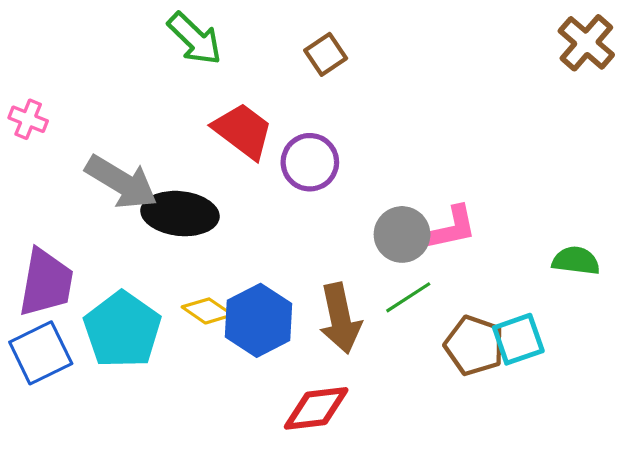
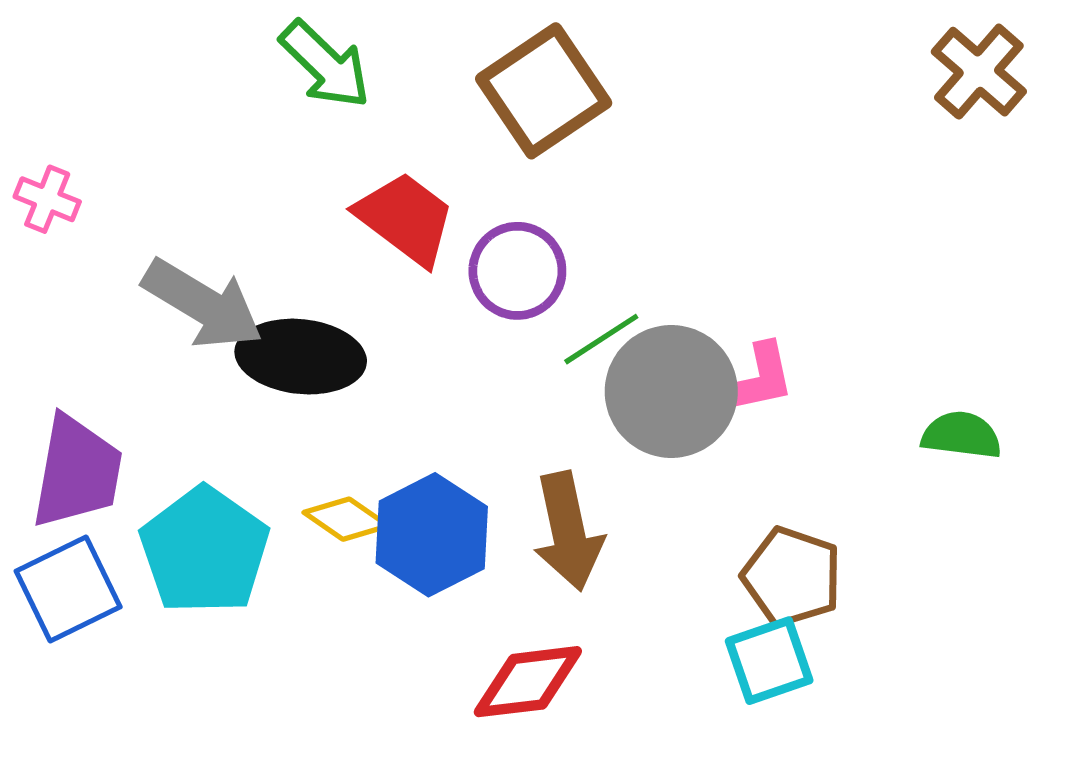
brown square: (326, 54) -> (544, 91), size x1.8
gray circle: (402, 234) -> (671, 391), size x1.4
green line: (408, 297) -> (601, 339), moved
cyan square: (518, 339) -> (769, 661), moved

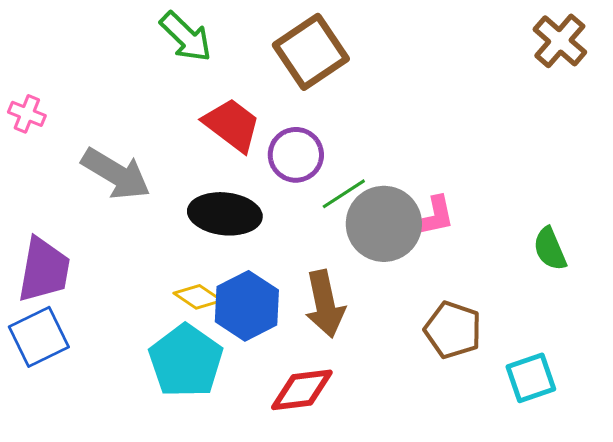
black ellipse: (301, 357) -> (225, 214), moved
green semicircle: (961, 435) -> (550, 249), turned -120
cyan pentagon: (205, 551) -> (186, 361), moved
cyan square: (769, 661) -> (531, 378), moved

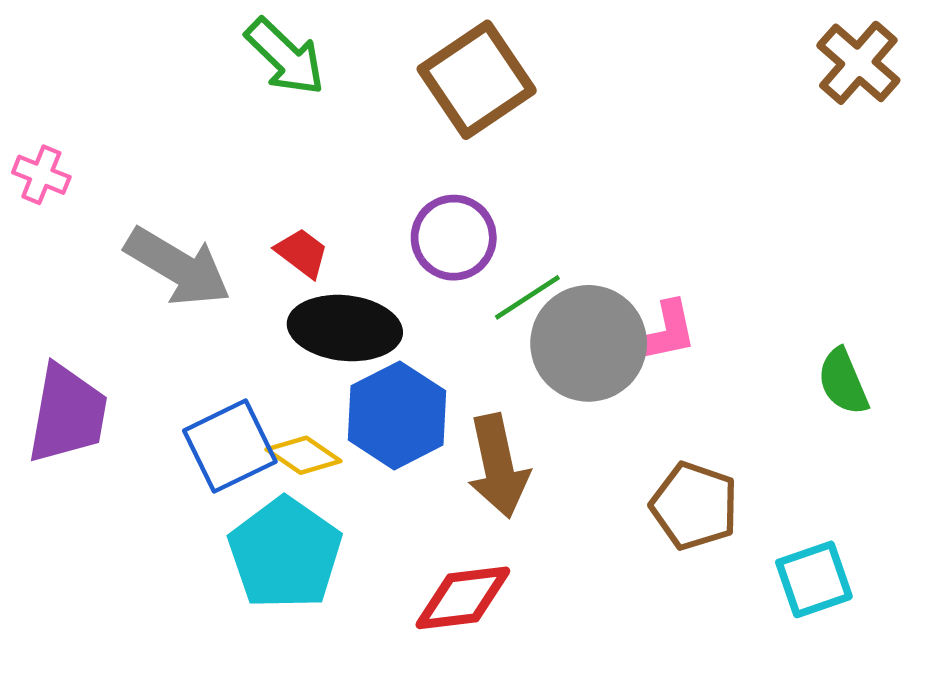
red trapezoid: (232, 125) -> (302, 253), moved, size x0.6
blue hexagon: (247, 306) -> (397, 415), moved
blue square: (39, 337) -> (230, 446), moved

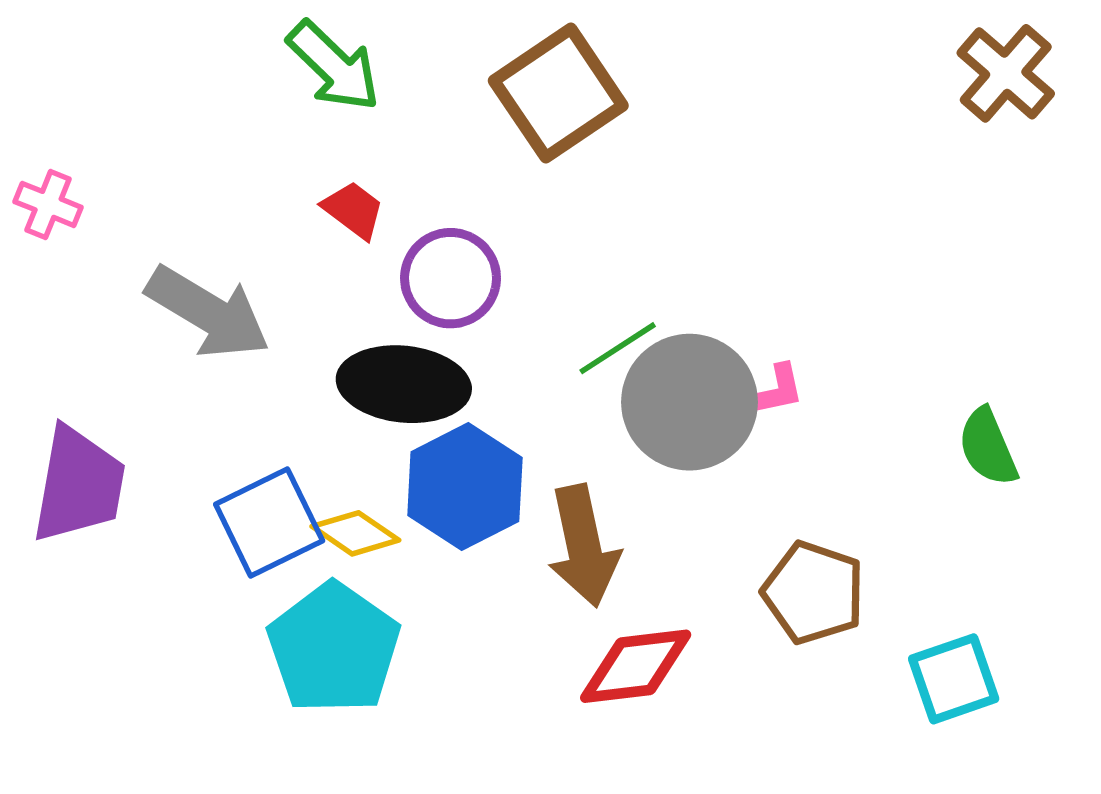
purple circle: (454, 238) -> (451, 278), moved
red trapezoid: (302, 253) -> (353, 210), moved
pink L-shape: (661, 334) -> (774, 391), size x0.7
red diamond: (463, 598) -> (636, 666), moved

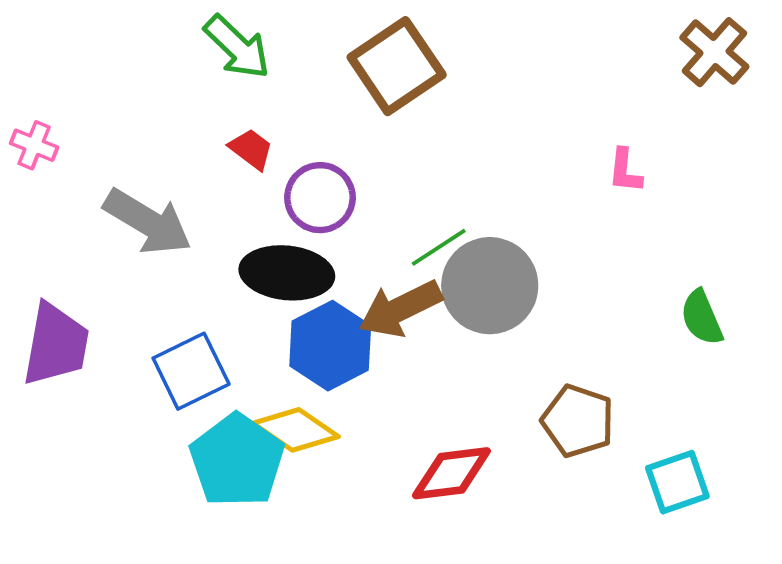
pink L-shape: (774, 391) -> (625, 171), moved, turned 108
yellow diamond: (355, 533) -> (296, 430), moved, size x1.4
brown arrow: (583, 546) -> (400, 309), moved, turned 76

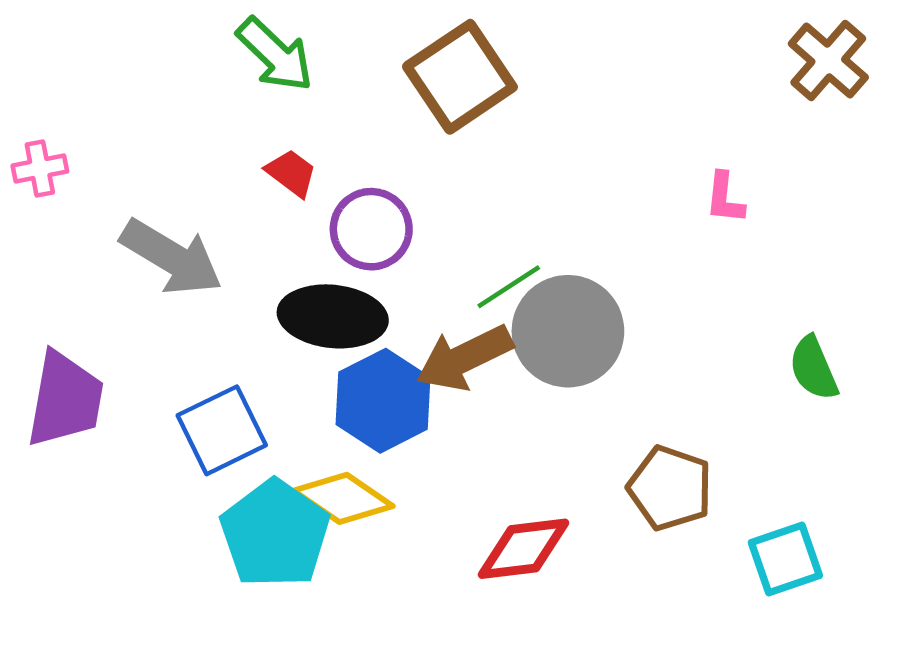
pink cross: (34, 145) -> (40, 168), turned -33

